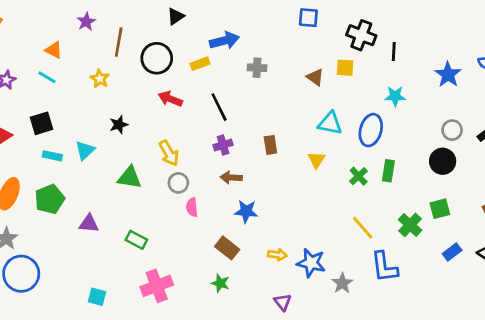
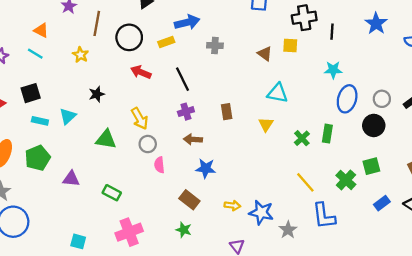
black cross: (361, 35) -> (304, 18), turned -30
blue star: (448, 75) -> (376, 23), moved
blue ellipse: (371, 130) -> (347, 99), moved

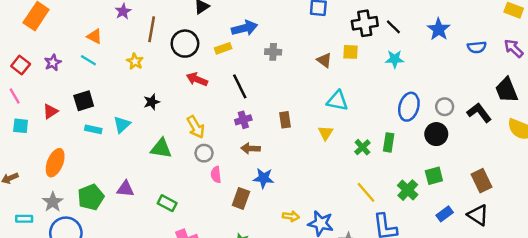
black line: (332, 32) -> (393, 27), moved, turned -49
cyan star: (333, 70) -> (395, 59), moved
green pentagon: (38, 158) -> (91, 197), moved
brown rectangle: (189, 200) -> (241, 198), moved, turned 72

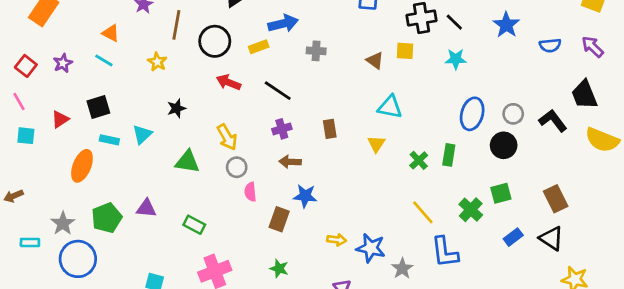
black line: (240, 86) -> (278, 91), turned -30
orange ellipse: (55, 163) -> (82, 166), moved

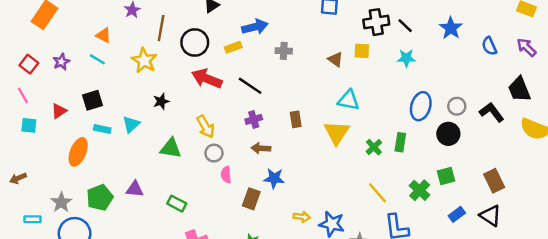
blue semicircle: (550, 45) -> (489, 46), turned 72
yellow star: (157, 62) -> (144, 61), size x1.5
red arrow: (228, 82) -> (207, 79), size x1.4
yellow triangle: (376, 144) -> (337, 133), size x1.6

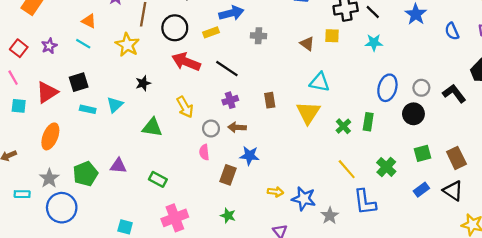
red triangle: (59, 111) -> (47, 92), size x1.5
orange ellipse: (78, 152) -> (50, 136), moved
gray circle: (214, 153) -> (211, 128), moved
green square: (446, 176) -> (423, 153), moved

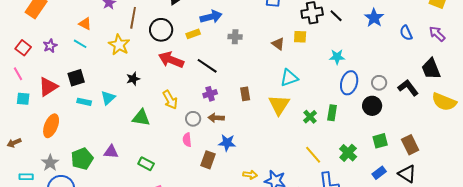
cyan star: (374, 43) -> (337, 57), moved
cyan triangle: (320, 82) -> (289, 78), turned -30

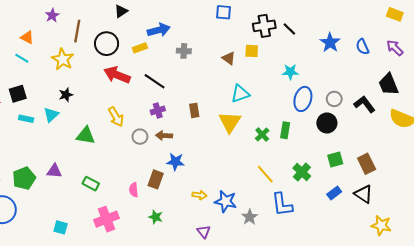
blue star: (374, 18) -> (330, 43), moved
black star: (133, 79) -> (66, 95), moved
pink semicircle: (187, 140) -> (134, 190), moved

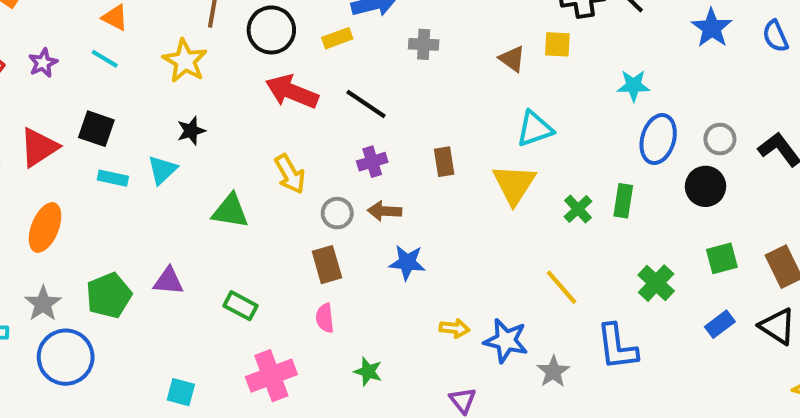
black square: (18, 94) -> (96, 129), turned 36
yellow line: (265, 174) -> (561, 287), moved
brown rectangle: (156, 179) -> (327, 265), moved, turned -36

